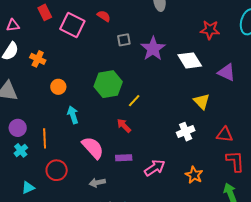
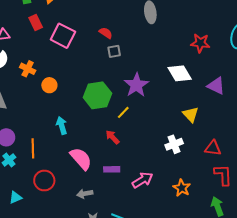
red semicircle: (104, 16) -> (106, 33), moved
purple star: (153, 49) -> (136, 85), moved
orange circle: (58, 87) -> (49, 85), moved

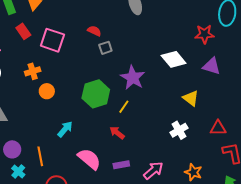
red star: (200, 43) -> (204, 34), moved
orange cross: (28, 69) -> (33, 71), moved, turned -35
cyan arrow: (62, 125) -> (65, 129), turned 66

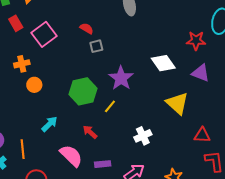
pink square: (52, 40) -> (44, 34), turned 30
yellow triangle: (191, 98) -> (177, 103), size x1.4
white cross: (179, 130) -> (143, 136), moved
red arrow: (117, 133) -> (90, 132), moved

